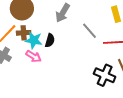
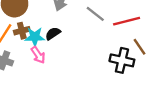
black semicircle: (50, 40) -> (53, 33), turned -128
pink arrow: (33, 56) -> (38, 55), turned 35

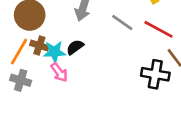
red line: (127, 21) -> (159, 29), turned 45
brown cross: (22, 31) -> (39, 46), turned 35

